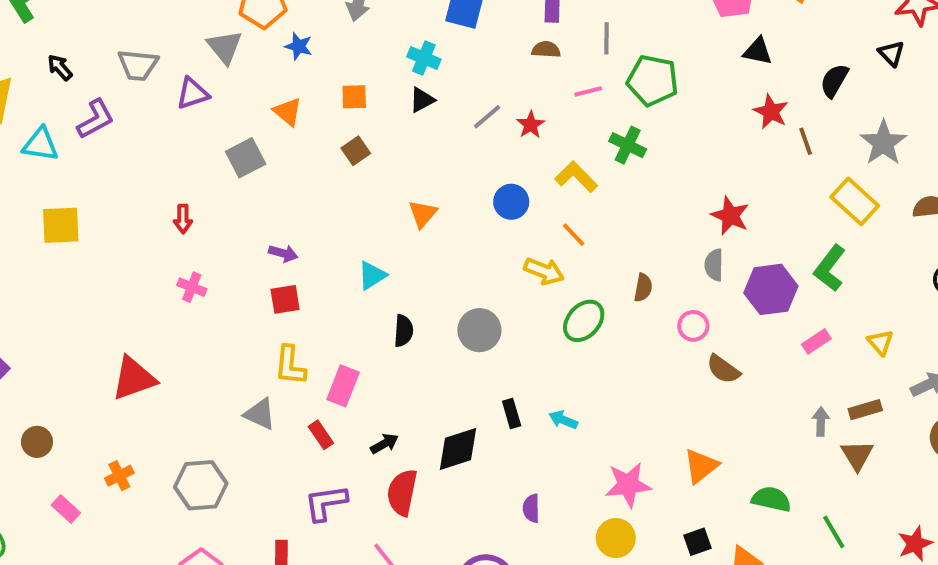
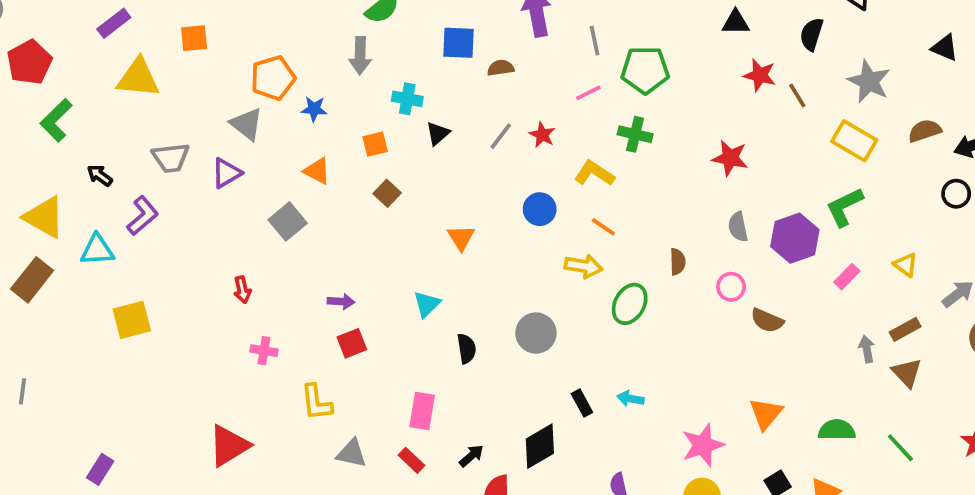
brown semicircle: (546, 50) -> (501, 68), moved
cyan cross: (424, 58) -> (407, 99), moved
red star: (730, 216) -> (730, 158), moved
green L-shape: (830, 268) -> (845, 207), turned 39
yellow L-shape: (290, 365) -> (316, 402), moved

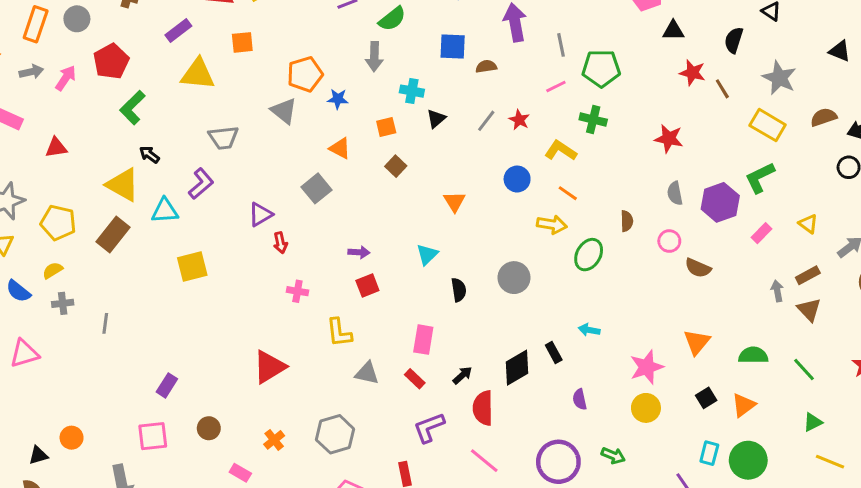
purple triangle: (226, 173) -> (261, 214), moved
black arrow: (100, 175) -> (149, 155), moved
black rectangle: (582, 403) -> (554, 352), moved

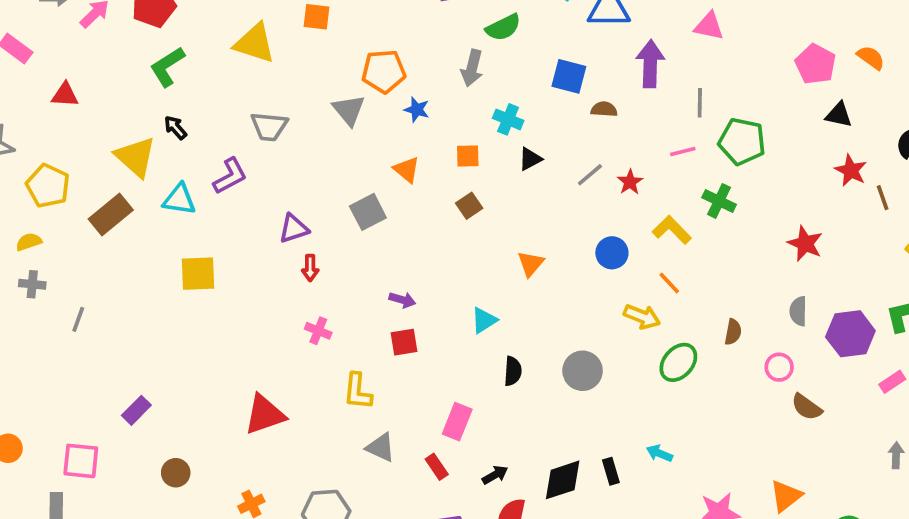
pink square: (153, 436) -> (81, 461), moved

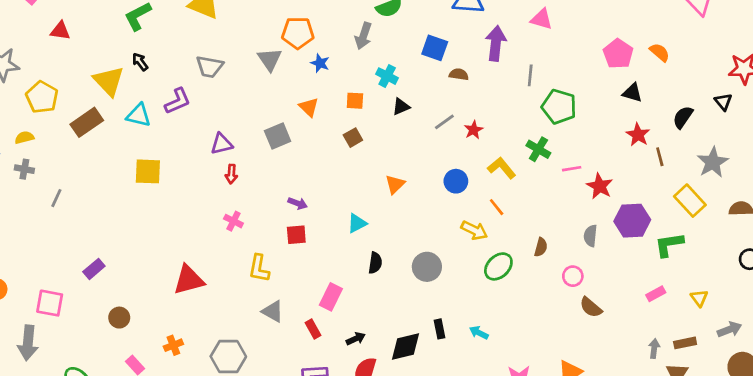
pink line: (683, 152) -> (572, 169), moved
purple hexagon: (850, 334) -> (632, 221), moved
black rectangle: (611, 471) -> (439, 329), moved

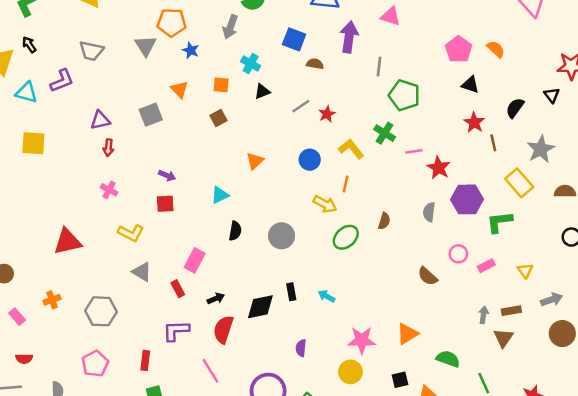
orange line: (497, 207) -> (346, 184), turned 49
yellow L-shape: (259, 268) -> (131, 233), turned -75
pink circle: (573, 276) -> (458, 254), moved

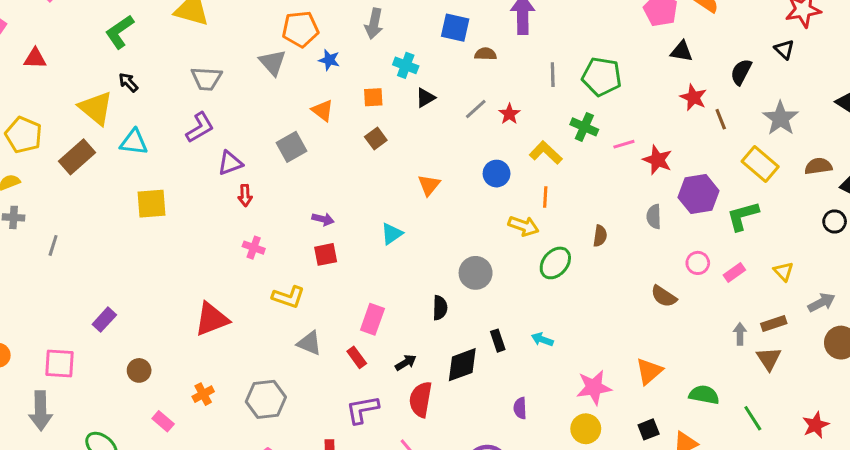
gray line: (379, 67) -> (553, 75), moved
purple L-shape: (62, 81) -> (200, 128), moved
black semicircle: (235, 231) -> (440, 308), moved

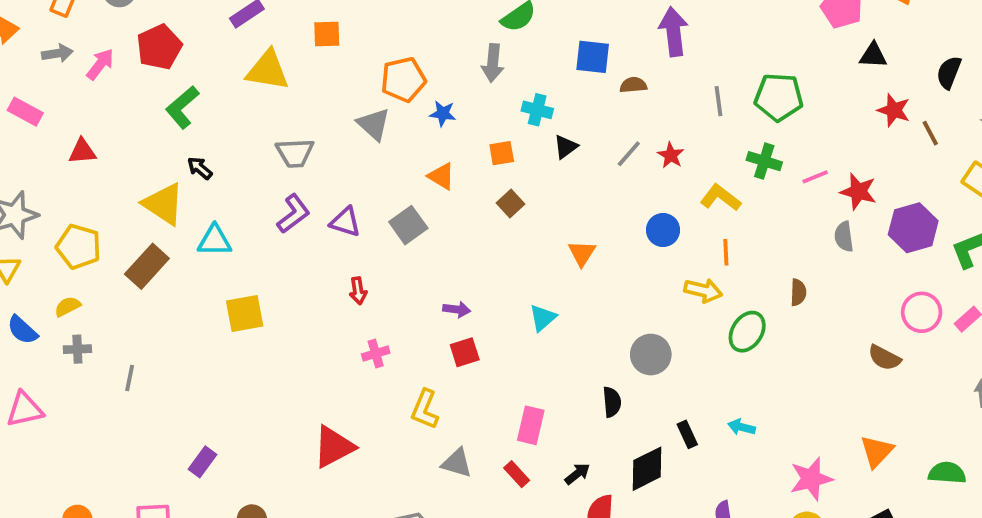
purple triangle: (230, 163) -> (345, 222), moved, turned 44
gray semicircle: (654, 217) -> (844, 237), moved
pink cross: (254, 248) -> (376, 354), turned -30
pink circle: (698, 263) -> (922, 312), size x1.4
yellow L-shape: (288, 297) -> (425, 409), turned 100

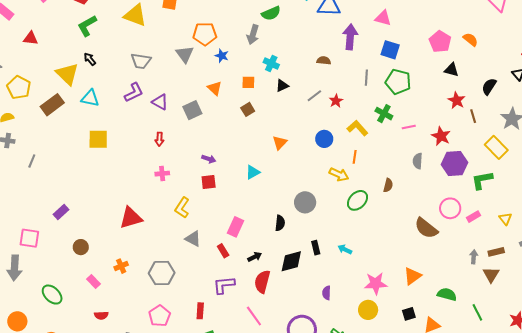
blue square: (593, 57) -> (390, 50), moved
red star: (858, 192) -> (441, 136), moved
brown semicircle: (884, 358) -> (426, 228), size x1.4

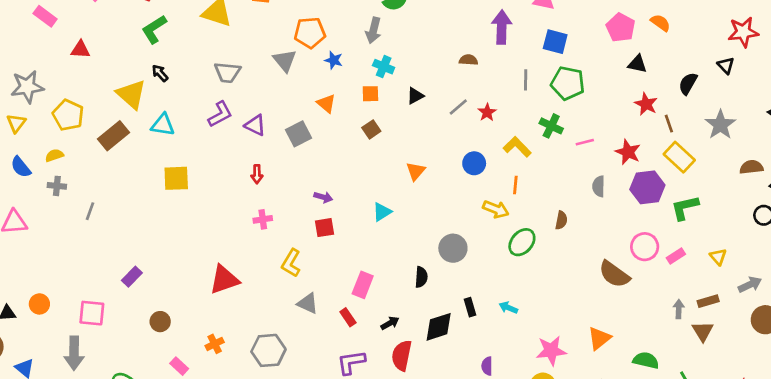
cyan cross: (271, 63) -> (384, 67), moved
yellow rectangle: (496, 147) -> (679, 157), moved

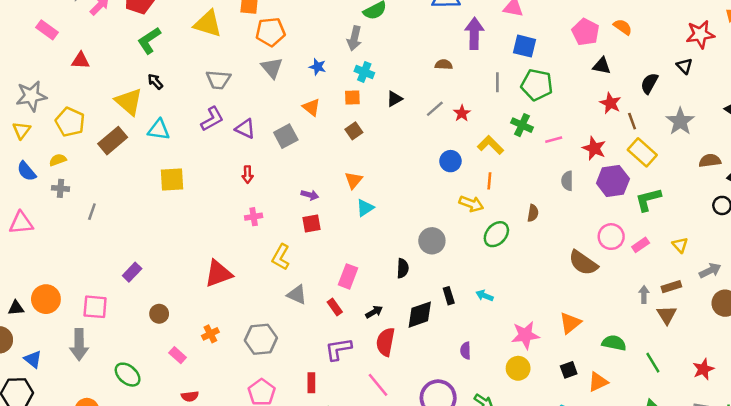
orange pentagon: (310, 33) -> (271, 32), moved
orange triangle: (416, 171) -> (354, 180), moved
orange circle: (39, 304) -> (46, 299), size x1.5

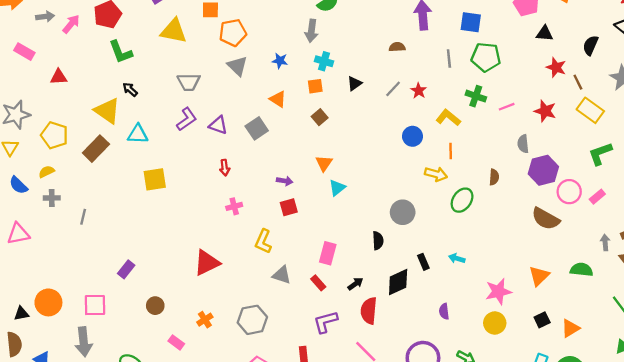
green L-shape: (149, 40) -> (121, 52), turned -72
purple hexagon: (613, 181) -> (543, 170), moved
green semicircle: (614, 343) -> (581, 270), moved

